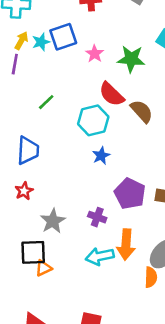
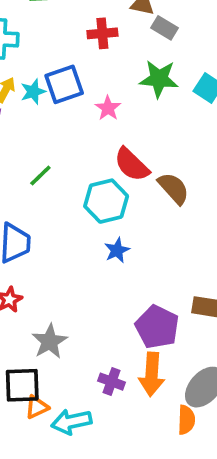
green star: (131, 59) -> (159, 79), moved
purple pentagon: (130, 194) -> (157, 327), moved
purple cross: (97, 217) -> (112, 382), moved
cyan arrow: (100, 256) -> (71, 422), moved

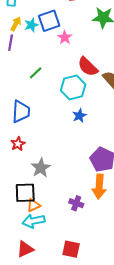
pink star: (108, 108) -> (65, 37), moved
purple cross: (112, 382) -> (76, 203), moved
cyan arrow: (71, 422) -> (33, 221), moved

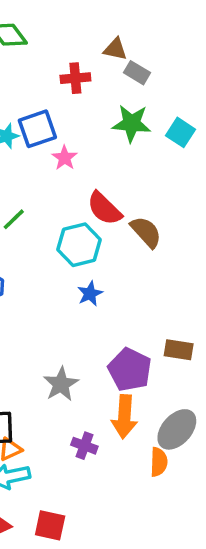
gray star: (41, 168) -> (61, 384), moved
red square: (71, 249) -> (50, 525), moved

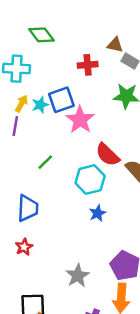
pink star: (65, 158) -> (80, 120), size x1.6

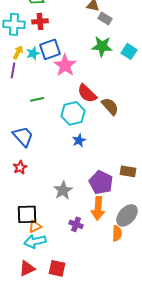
red cross: (88, 65) -> (40, 21), moved
green line: (45, 162) -> (37, 99), turned 32
blue trapezoid: (28, 208) -> (23, 136), turned -45

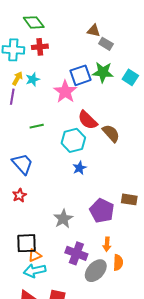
blue square: (50, 49) -> (80, 75), moved
orange arrow: (98, 208) -> (107, 244), moved, size x0.6
gray ellipse: (127, 215) -> (96, 271), moved
purple cross: (76, 224) -> (76, 253), size x1.5

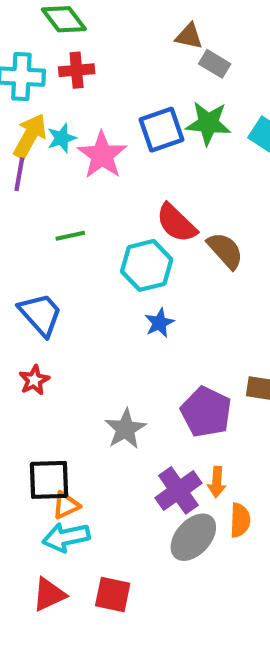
yellow arrow: (17, 78) -> (30, 136), size x1.5
pink star: (65, 92) -> (102, 155), moved
purple cross: (76, 253) -> (178, 490), moved, turned 35

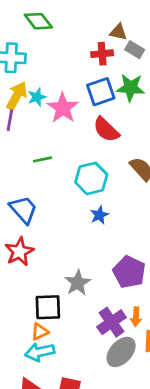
red cross: (77, 70) -> (102, 54), moved
red semicircle: (176, 223) -> (106, 130), moved
red star: (34, 380) -> (19, 252), size x1.5
black square: (49, 480) -> (48, 307), moved

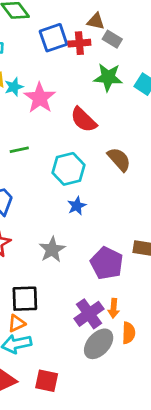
blue square: (101, 92) -> (53, 38), moved
gray star: (78, 283) -> (52, 250), moved

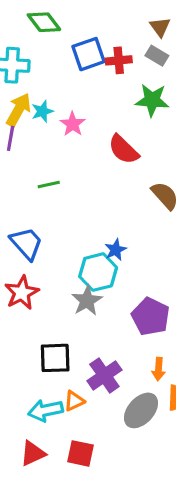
brown triangle: (96, 21) -> (160, 27), moved, turned 42
pink star: (40, 98) -> (73, 124), size x0.7
cyan hexagon: (69, 169) -> (98, 272), moved
purple cross: (89, 314) -> (104, 375), moved
orange triangle: (17, 323) -> (74, 401), moved

